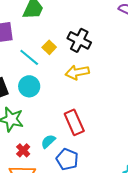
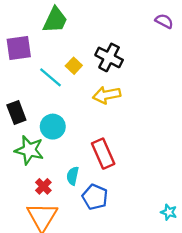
cyan circle: (29, 86) -> (53, 127), moved
cyan semicircle: (48, 141) -> (73, 176), turned -35

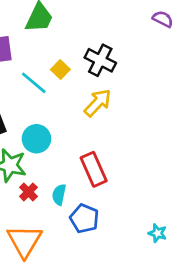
yellow arrow: (107, 95) -> (98, 103), turned 144
red cross: (43, 186) -> (28, 192), moved
cyan star: (169, 212) -> (157, 233), moved

